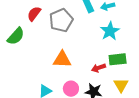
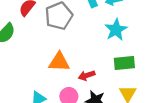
red arrow: (99, 68) -> (87, 75), moved

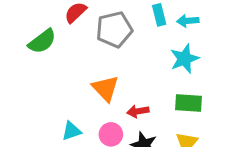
orange triangle: (59, 62) -> (105, 88), turned 35

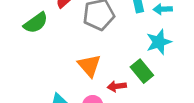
green rectangle: (188, 103) -> (142, 71), moved, turned 45

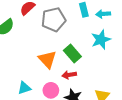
green rectangle: (142, 71) -> (72, 53), moved

